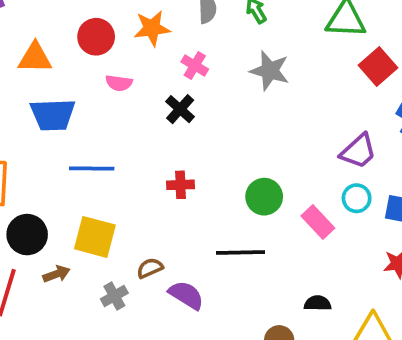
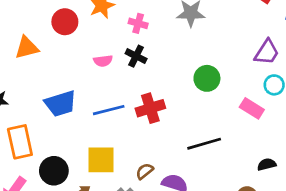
pink semicircle: (119, 83) -> (103, 61), moved
blue trapezoid: (53, 115) -> (60, 104), moved
blue line: (92, 169) -> (109, 110), moved
red cross: (181, 185) -> (150, 108), size x1.5
green circle: (264, 197) -> (207, 78), moved

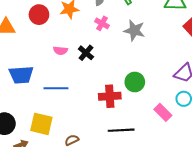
pink cross: (138, 23) -> (102, 23), moved
red cross: (150, 108) -> (110, 96), moved

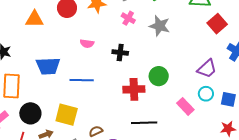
black cross: (86, 53) -> (120, 52), moved, turned -35

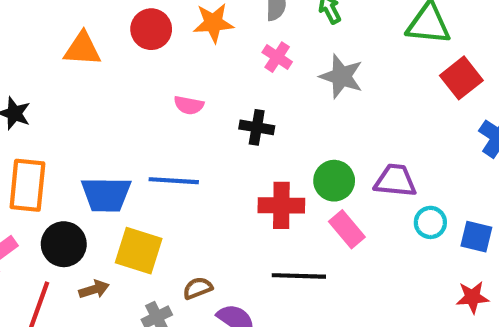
blue trapezoid: (48, 66) -> (106, 194), moved
purple trapezoid: (207, 69) -> (395, 181), moved, turned -135
pink rectangle: (185, 106) -> (347, 229), moved

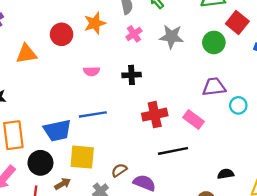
pink cross: (277, 57) -> (134, 34), turned 35
green circle: (334, 181) -> (214, 42), moved

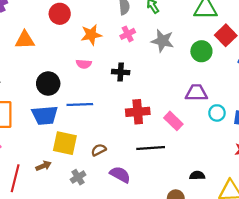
orange star: (95, 23) -> (91, 35), moved
red circle: (62, 34) -> (60, 14), moved
black circle: (40, 163) -> (48, 84), moved
brown semicircle: (119, 170) -> (99, 150), moved

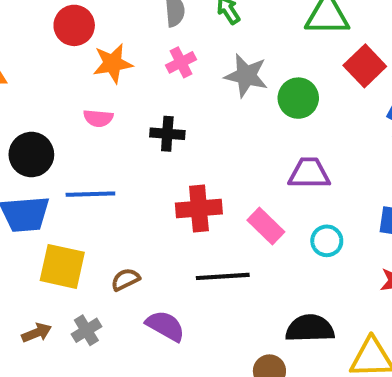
red circle: (60, 14) -> (74, 25), moved
green circle: (201, 51) -> (298, 98), moved
cyan circle: (217, 113) -> (327, 241), moved
brown arrow: (44, 166) -> (37, 333), moved
black semicircle: (197, 175) -> (310, 328), size x1.6

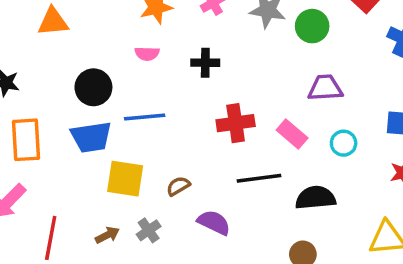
black semicircle: (310, 328) -> (315, 198), moved

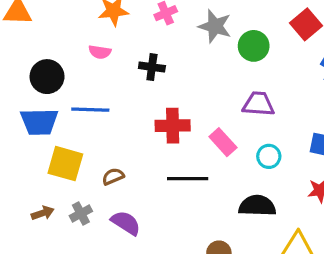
black semicircle: (315, 198) -> (257, 206), moved
purple semicircle: (214, 222) -> (126, 223), moved

